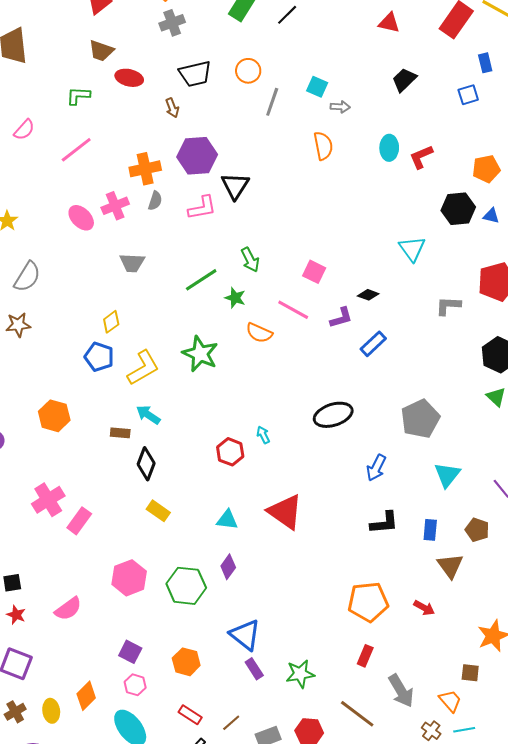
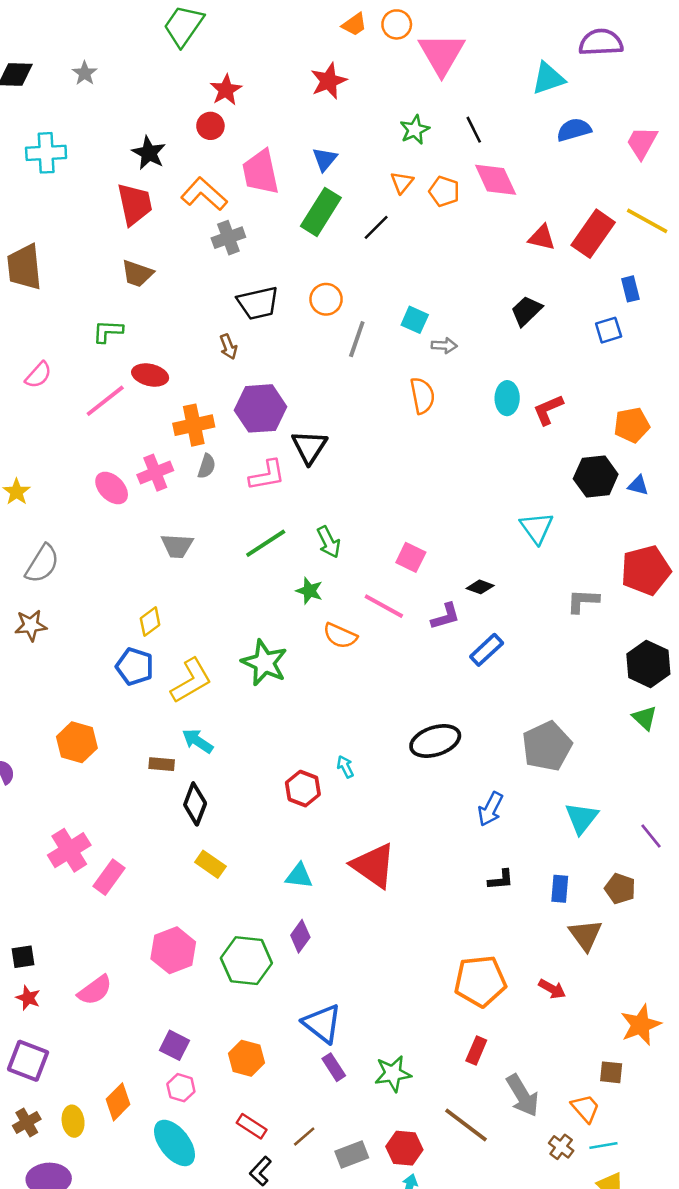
red triangle: (389, 23) -> (542, 238), moved
red ellipse: (129, 78) -> (150, 375), moved
green line: (201, 280) -> (266, 543), moved
black L-shape: (384, 523) -> (501, 880), size x0.7

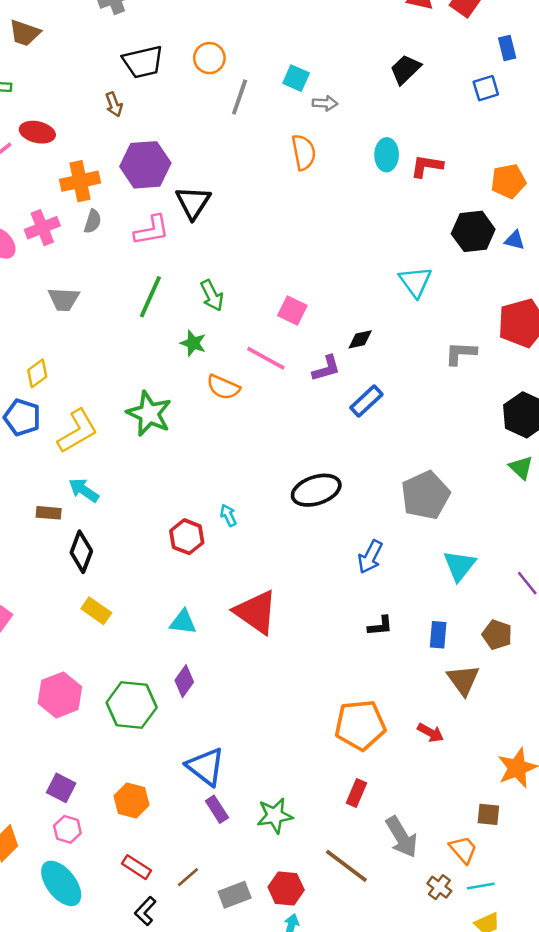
red L-shape: (548, 410) -> (427, 166), turned 32
green line: (266, 543) -> (150, 297), turned -33
black diamond: (480, 587) -> (360, 339), turned -32

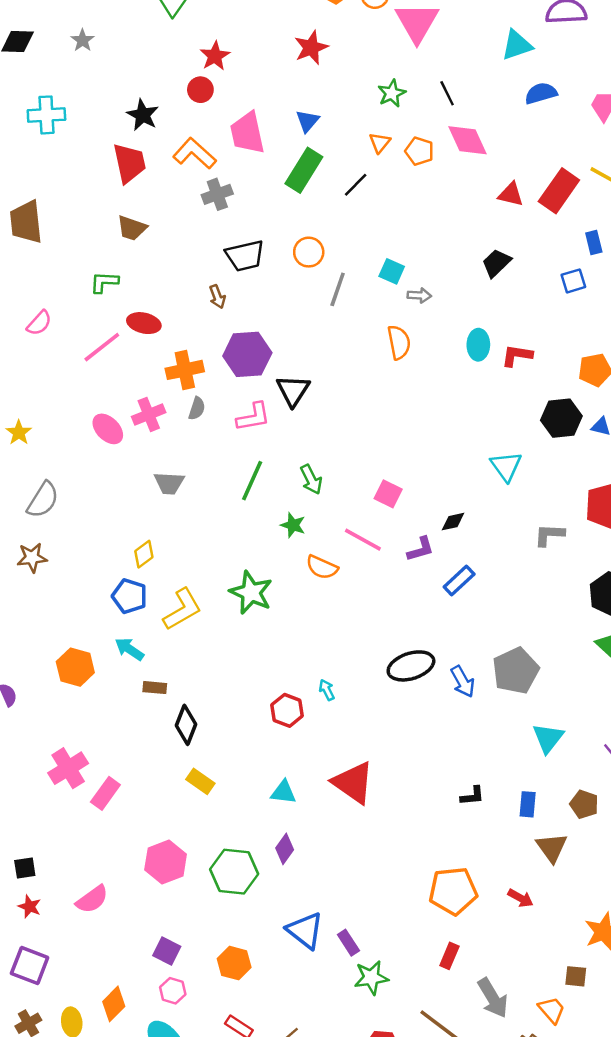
cyan arrow: (84, 490) -> (129, 649), moved
blue arrow: (370, 557) -> (463, 682), moved, turned -56
purple rectangle: (217, 809) -> (348, 943), moved

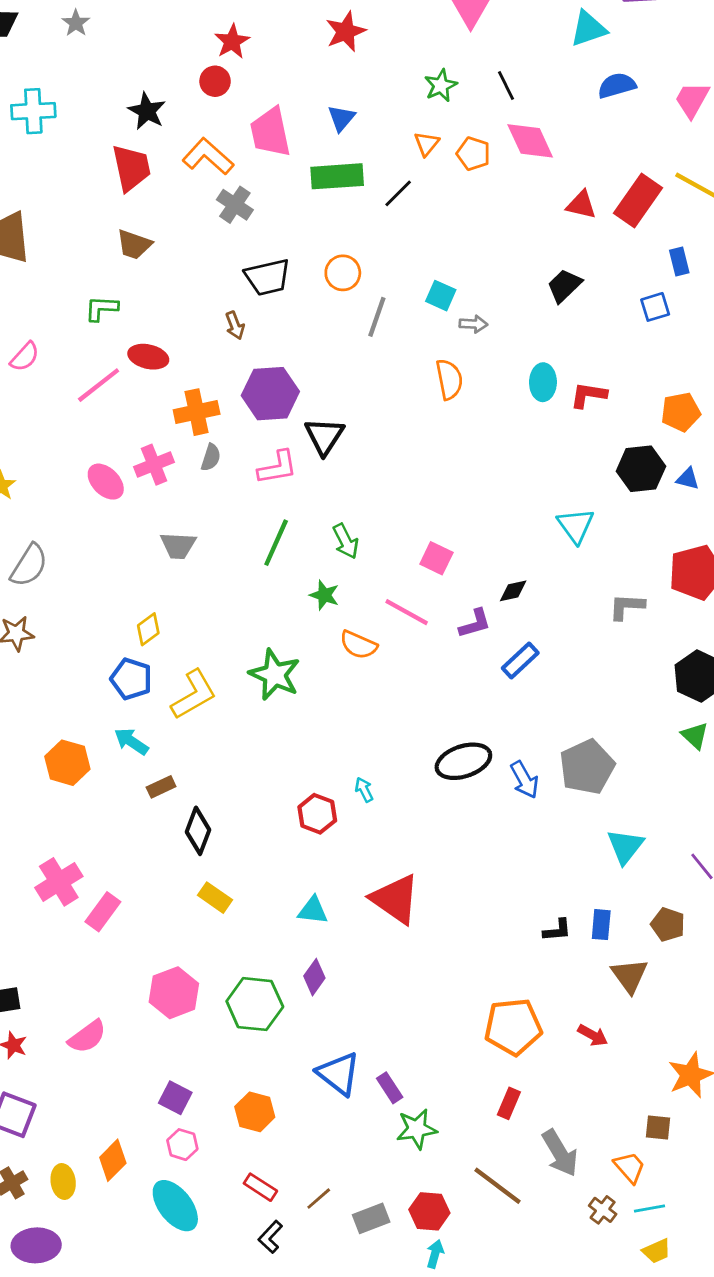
green rectangle: (304, 170) -> (337, 176), turned 54
gray cross: (217, 194) -> (235, 205), turned -36
brown rectangle: (155, 688) -> (161, 787), turned -30
black L-shape: (472, 796) -> (557, 930), moved

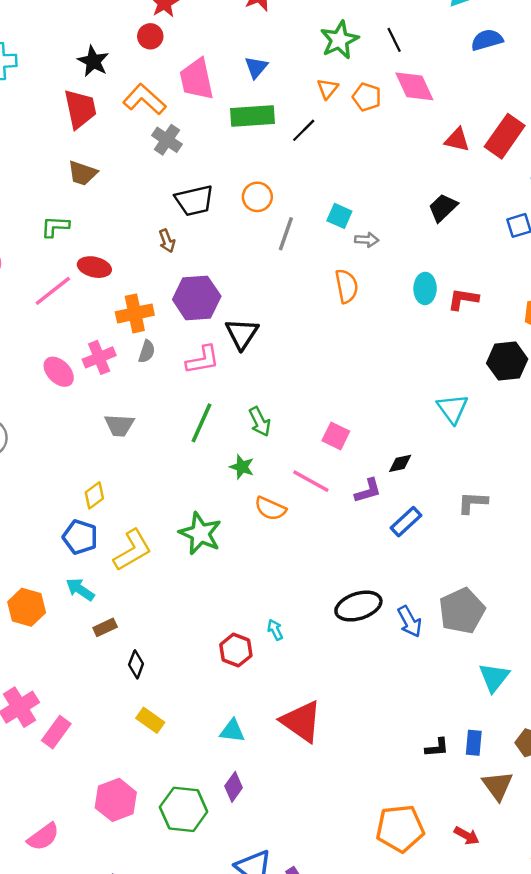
green star: (441, 85) -> (339, 40), size x1.4
gray L-shape: (627, 607) -> (473, 503), moved
black diamond: (198, 831) -> (136, 664), size x0.7

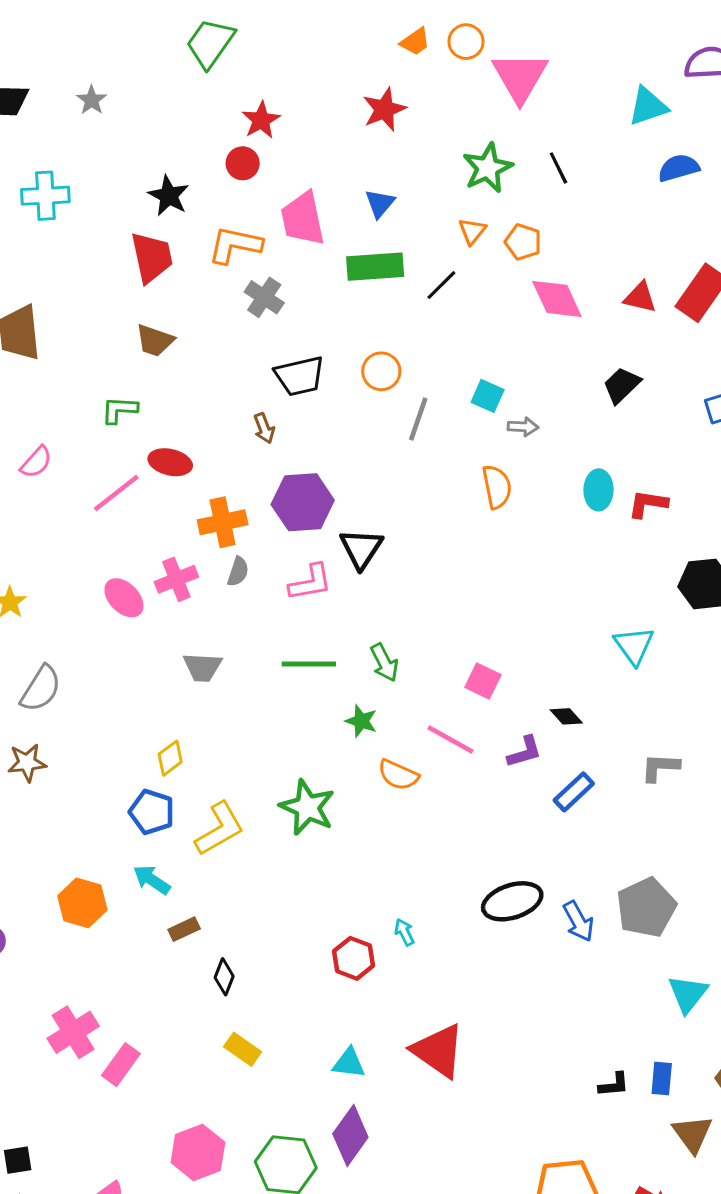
pink diamond: (414, 86) -> (557, 299), moved
orange L-shape: (144, 99) -> (235, 245), turned -30
green line: (201, 423) -> (309, 664), turned 66
black diamond: (400, 463) -> (566, 716), turned 60
purple diamond: (234, 787) -> (350, 1135), size x1.5

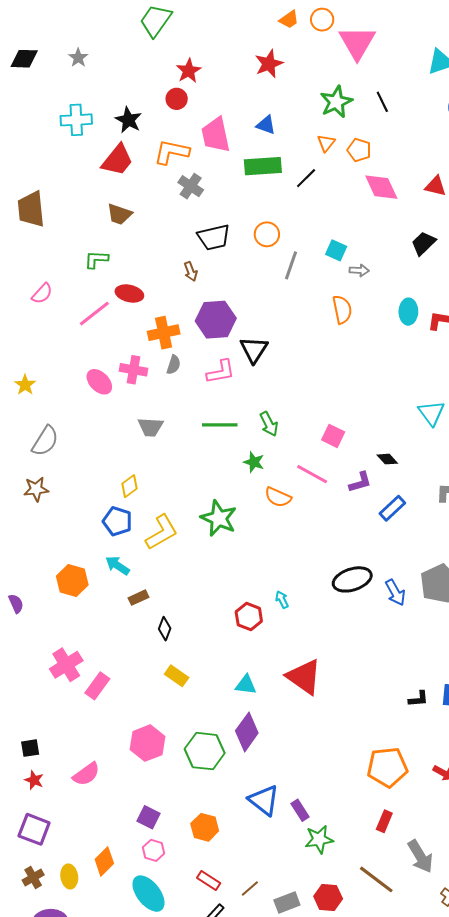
cyan cross: (45, 196) -> (76, 120), moved
blue triangle: (380, 203) -> (266, 125), turned -50
red trapezoid: (152, 257) -> (117, 160), turned 51
pink cross: (176, 579) -> (133, 370), turned 32

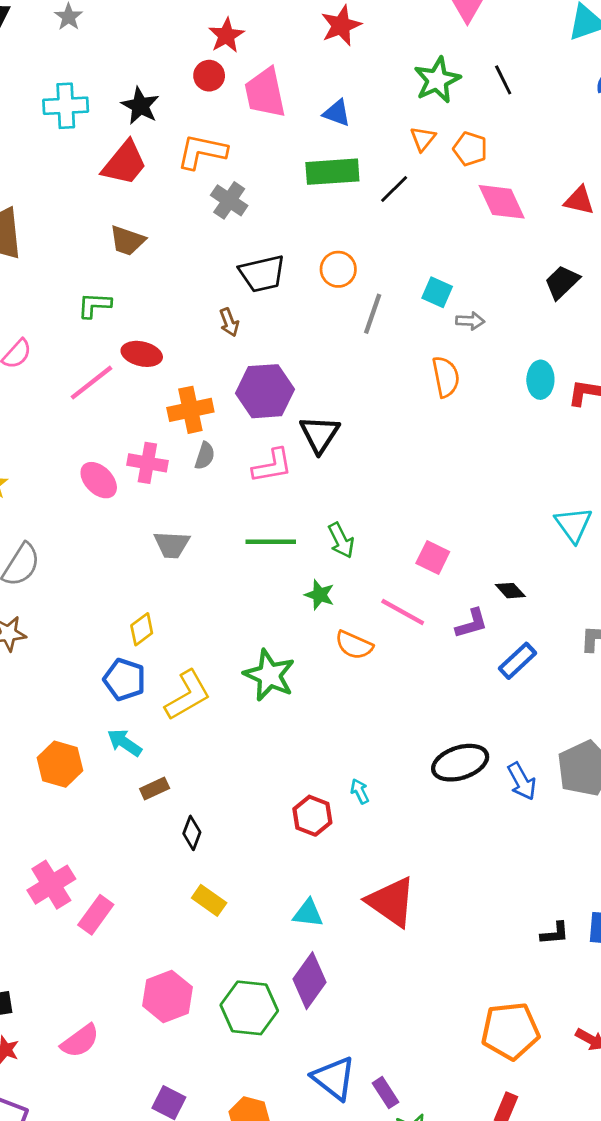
pink trapezoid: (216, 135) -> (265, 93), moved

